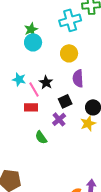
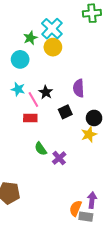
cyan cross: (70, 20) -> (52, 29), moved, turned -30
cyan circle: (33, 42) -> (20, 59), moved
yellow circle: (69, 53) -> (53, 47), moved
purple cross: (59, 119) -> (59, 158), moved

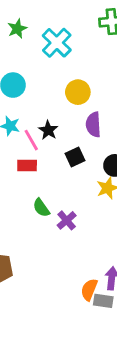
green star: (30, 38) -> (17, 29), moved
yellow circle: (53, 47) -> (78, 92), moved

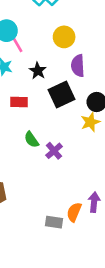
pink line: (31, 140) -> (16, 43), moved
black square: (75, 157) -> (62, 94), size x1.5
gray rectangle: (103, 301) -> (54, 222), moved

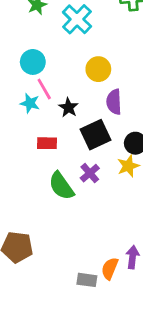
pink line: (16, 43) -> (44, 89), moved
green semicircle: (32, 140) -> (61, 186), size x1.5
purple cross: (54, 151) -> (90, 173), moved

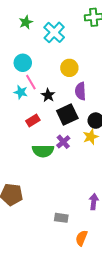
red rectangle: (47, 143) -> (33, 121), turned -32
green semicircle: (61, 186) -> (43, 151), turned -55
orange semicircle: (110, 269) -> (82, 238), moved

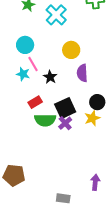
black square: (67, 114) -> (65, 108), moved
green semicircle: (43, 151) -> (45, 120), moved

